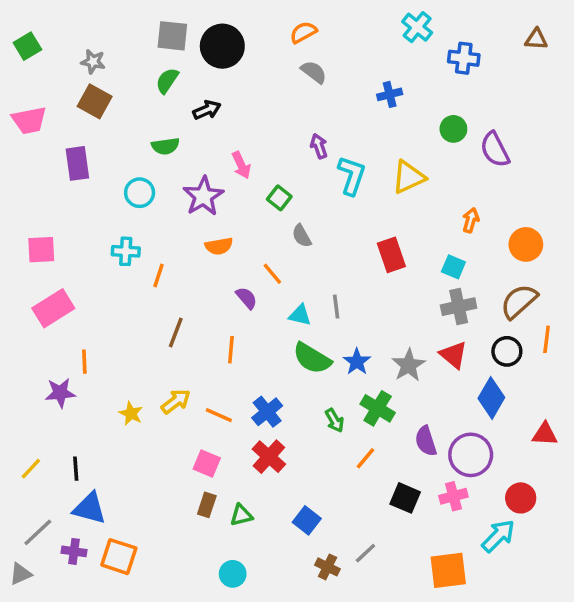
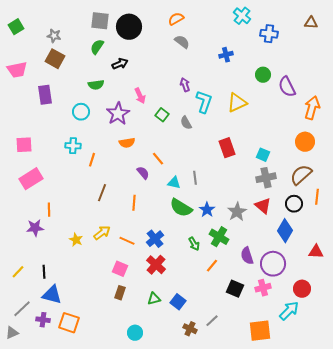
orange arrow: (471, 220) -> (312, 108), moved, size x1.6
gray semicircle: (302, 236) -> (186, 123), moved
green triangle: (241, 515) -> (154, 299), moved

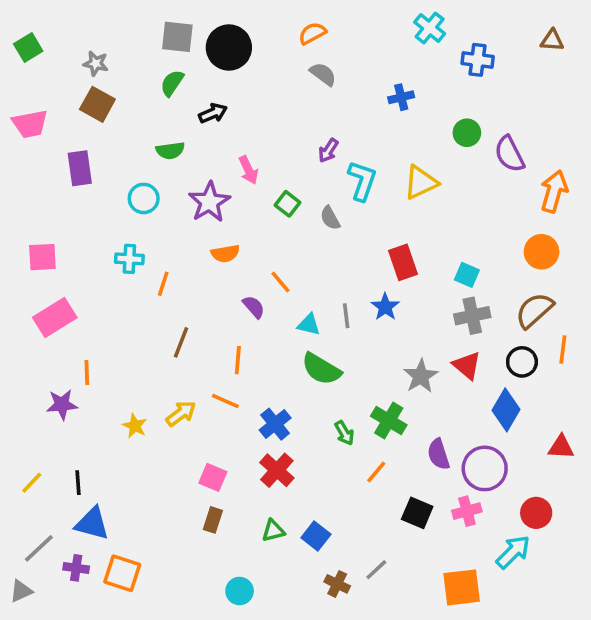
purple arrow: (185, 85) -> (328, 151), turned -128
blue star: (207, 210) -> (385, 307), moved
orange line: (127, 241) -> (225, 401), moved

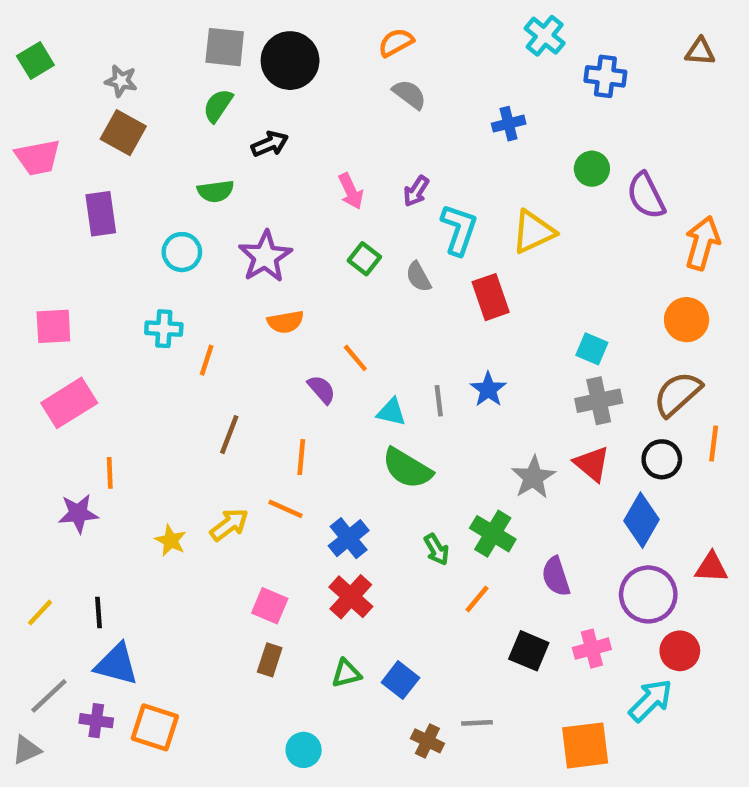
pink arrow: (248, 170) -> (351, 191), moved
red rectangle: (403, 262) -> (491, 297), moved
purple circle: (485, 468) -> (648, 594), moved
gray line: (376, 570) -> (477, 723), turned 40

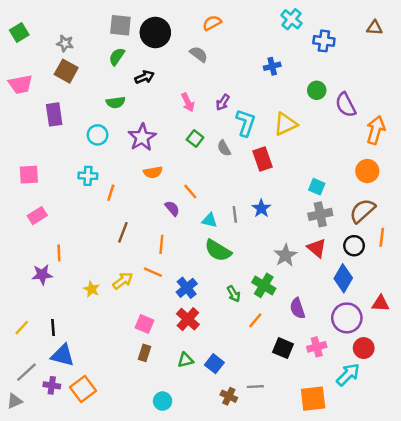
gray semicircle: (409, 94) -> (199, 54), moved
pink rectangle: (69, 403) -> (37, 216), size x0.7
orange square: (155, 727) -> (83, 389), turned 35

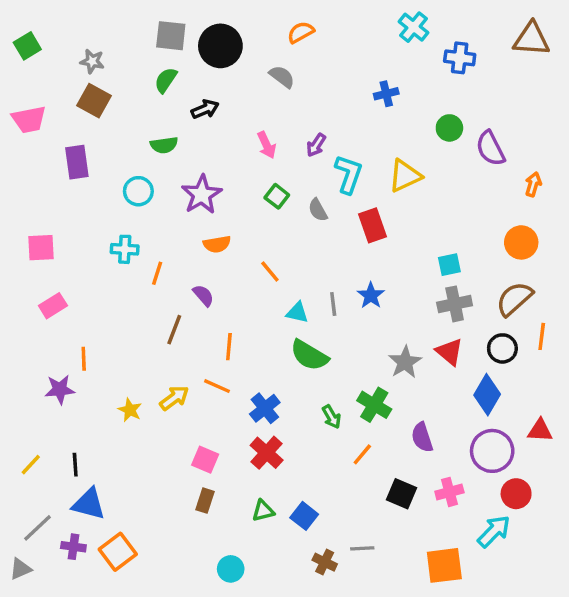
brown triangle: (375, 28) -> (531, 39), size x1.6
orange arrow: (376, 130) -> (533, 184), size x0.6
cyan square: (317, 187) -> (449, 265), turned -35
purple semicircle: (172, 208) -> (203, 295), moved

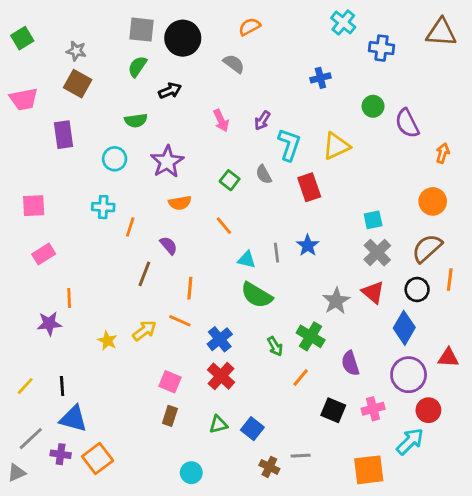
green square: (277, 196) -> (230, 180), moved
gray cross: (455, 304) -> (377, 253), turned -32

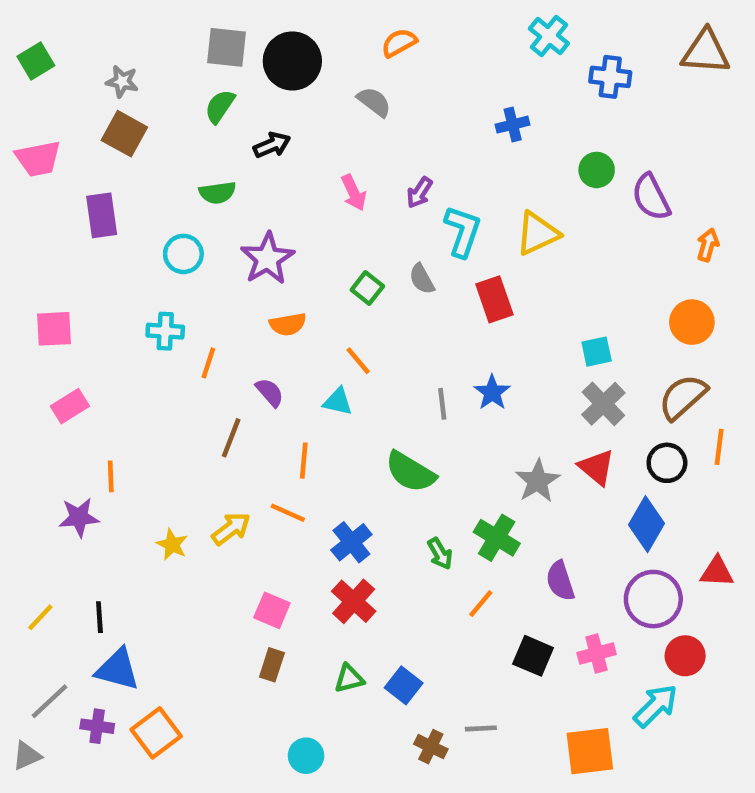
cyan triangle: (247, 260) -> (338, 402), moved

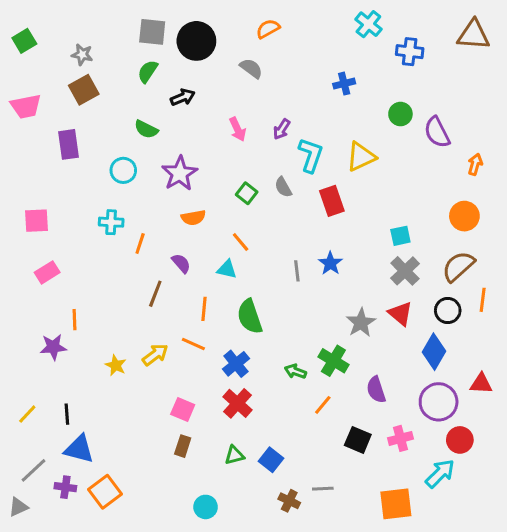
brown square: (124, 134) -> (84, 90), turned 32
green semicircle: (217, 193) -> (146, 129), turned 35
green semicircle: (410, 472) -> (250, 317), moved, turned 40
green arrow: (440, 554) -> (295, 371), turned 140

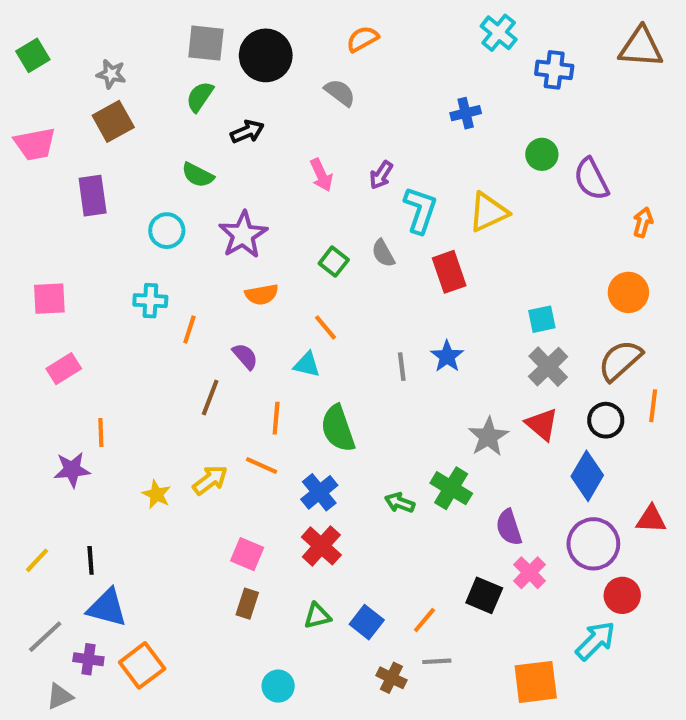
orange line: (323, 405) -> (424, 620), moved
pink cross: (400, 438) -> (530, 573), moved, turned -30
gray triangle: (18, 507) -> (60, 696), moved

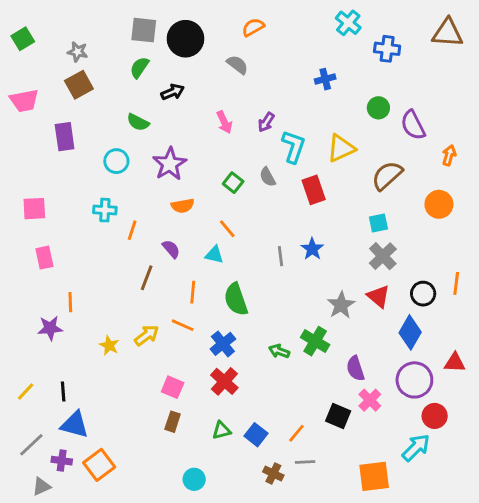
brown semicircle: (620, 360) -> (387, 175), moved
pink rectangle: (64, 369) -> (44, 258), turned -70

